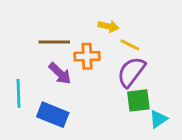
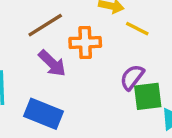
brown line: (54, 42) -> (45, 25), turned -32
purple semicircle: (131, 72) -> (132, 77), moved, size x0.7

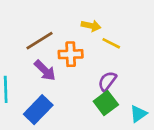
green square: (148, 96) -> (106, 103), moved, turned -30
blue rectangle: (43, 114) -> (38, 110), turned -68

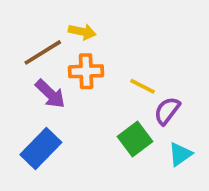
yellow arrow: (91, 26) -> (82, 32), moved
yellow line: (111, 43) -> (143, 86), moved
purple semicircle: (107, 81) -> (167, 111), moved

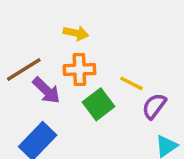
brown line: (43, 52) -> (24, 70), moved
green square: (135, 139) -> (99, 104), moved

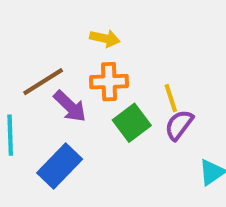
yellow line: (132, 83) -> (171, 98), turned 45
purple semicircle: (154, 106) -> (179, 125), moved

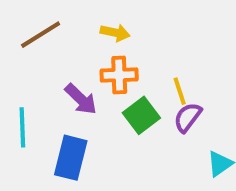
brown line: (43, 82) -> (41, 35), moved
blue rectangle: (60, 166) -> (71, 158), turned -30

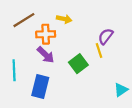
orange cross: (119, 75) -> (46, 34), moved
purple semicircle: (188, 117) -> (106, 36), moved

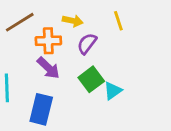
purple semicircle: (106, 36) -> (87, 44), moved
yellow line: (99, 51) -> (118, 21), moved
cyan triangle: (121, 90) -> (113, 91), moved

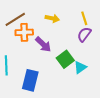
orange cross: (48, 41) -> (24, 32), moved
purple semicircle: (87, 44) -> (84, 34), moved
purple arrow: (48, 68) -> (43, 44), moved

